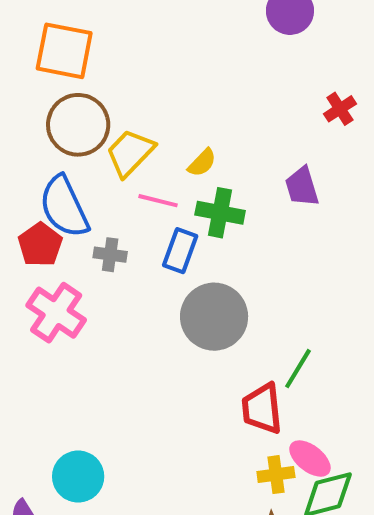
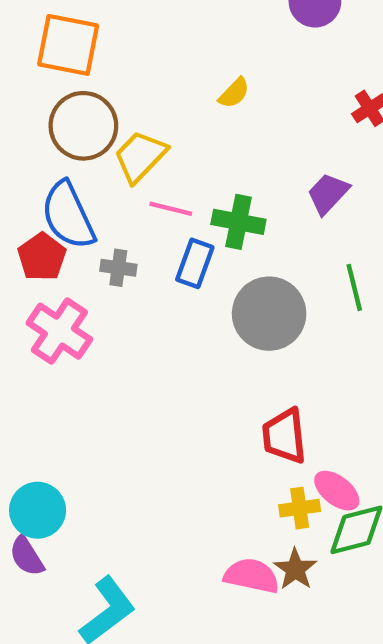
yellow semicircle: (202, 163) -> (234, 93), moved
purple trapezoid: (302, 187) -> (328, 193), turned 60
gray circle: (214, 317) -> (269, 314), moved
green line: (298, 369) -> (354, 287), moved, turned -45
cyan circle: (78, 477) -> (38, 510), moved

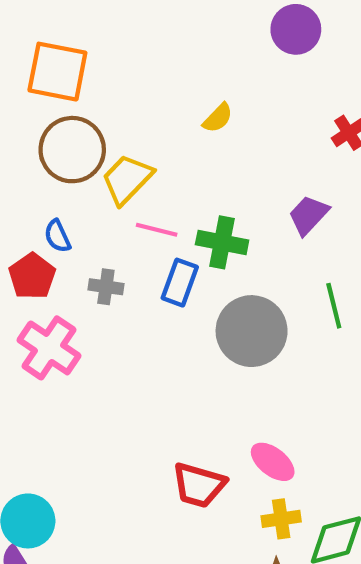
blue semicircle: (68, 215) -> (57, 236), size x0.5
red trapezoid: (284, 436) -> (199, 485), moved, turned -68
pink ellipse: (337, 491) -> (273, 462), moved

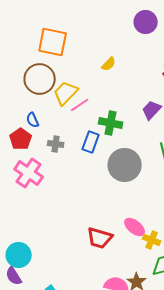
orange square: (57, 72) -> (53, 42), moved
pink line: (157, 230) -> (80, 105), moved, turned -48
yellow cross: (281, 519) -> (152, 240), moved, turned 30

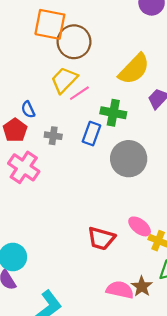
yellow semicircle: (109, 64) -> (134, 69), moved, size x2.0
brown circle: (40, 79) -> (74, 42), moved

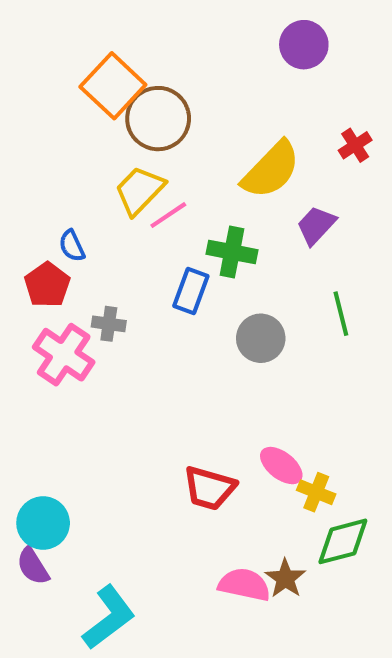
orange square: (50, 24) -> (113, 86), turned 32
gray cross: (53, 136) -> (109, 324), moved
gray circle: (129, 159) -> (261, 338), size x0.7

